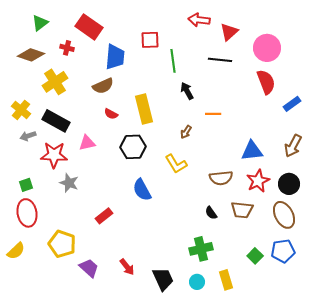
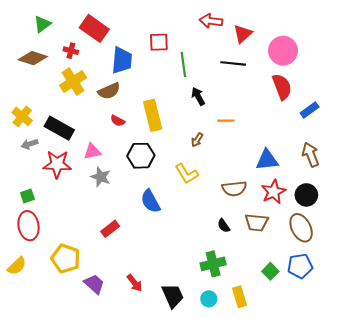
yellow cross: (55, 82) -> (73, 81), moved
brown arrow: (293, 146) -> (311, 155), turned 130
gray star: (69, 183) -> (101, 177), moved

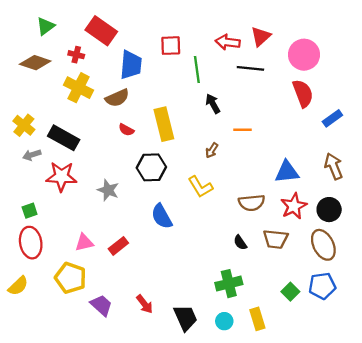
red arrow: (211, 21) -> (228, 42), moved
yellow cross: (73, 81) -> (79, 88), turned -30
pink triangle: (92, 151) -> (84, 243), moved

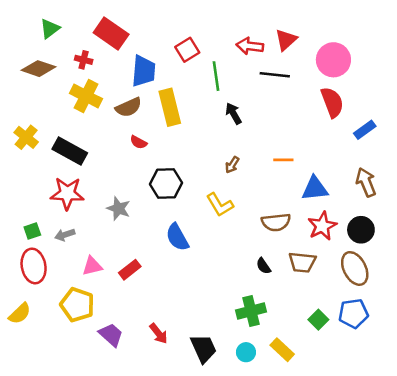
red square: (171, 46) -> (187, 50), turned -30
yellow rectangle: (164, 124) -> (170, 107), moved
orange line: (242, 130) -> (283, 160), moved
gray arrow: (32, 155) -> (65, 235), moved
yellow rectangle: (257, 319) -> (282, 350), turned -30

